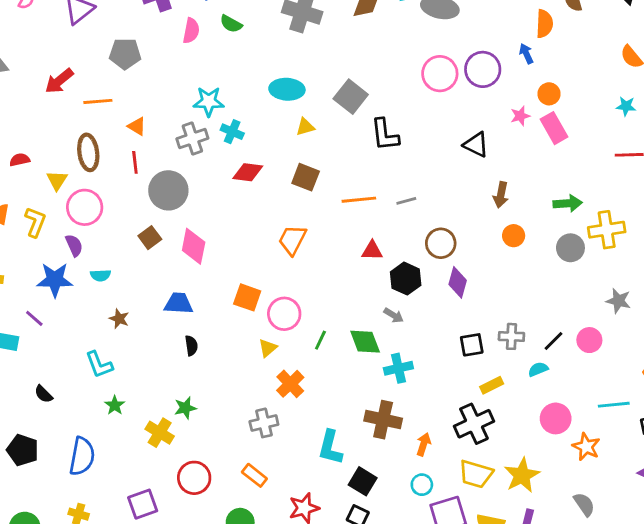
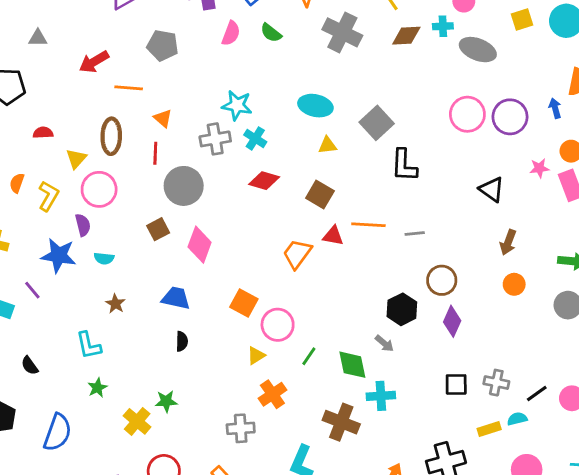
red triangle: (372, 251) -> (333, 236), moved
yellow rectangle: (492, 385) -> (489, 429), moved
brown cross: (383, 420) -> (341, 422), moved

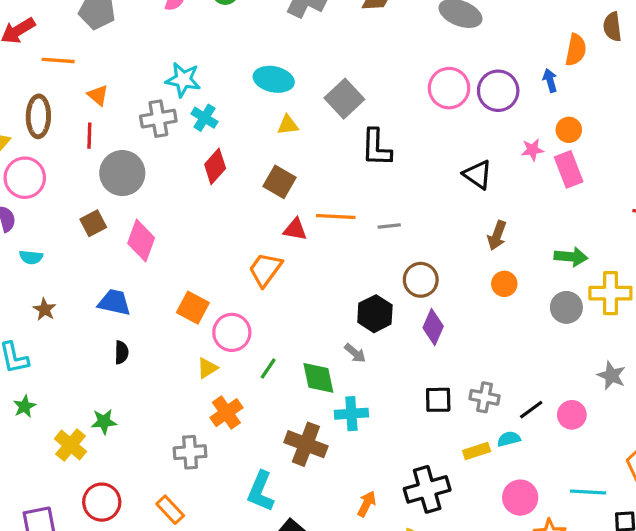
red diamond: (264, 181) -> (215, 166), turned -64
orange trapezoid: (297, 254) -> (265, 270), moved

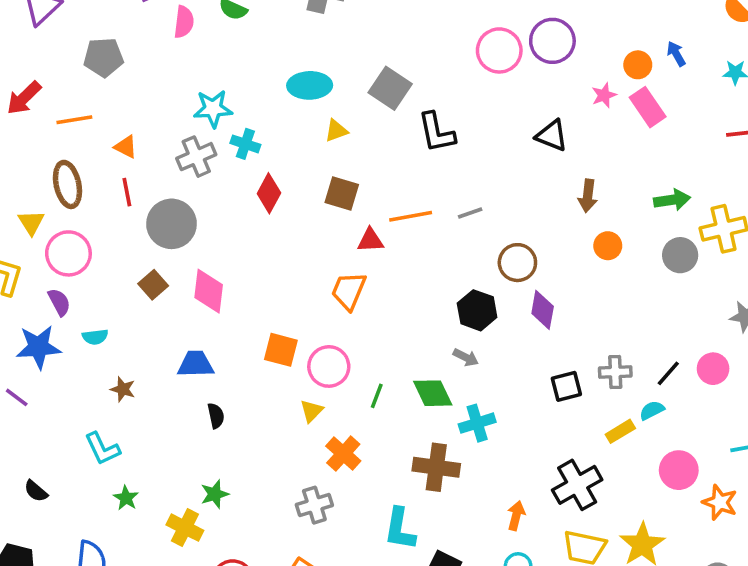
blue arrow: (550, 80) -> (676, 54), moved

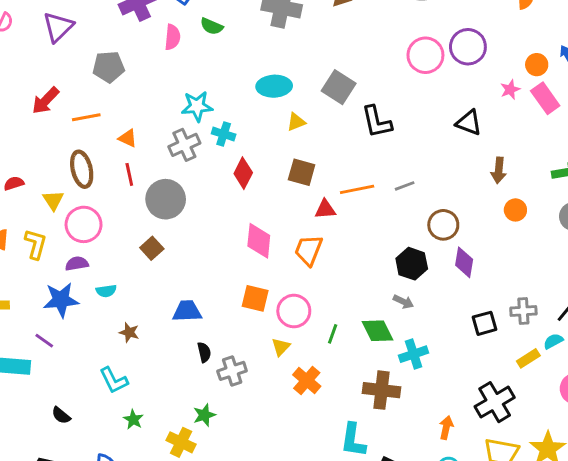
pink diamond: (209, 291) -> (259, 241), moved
purple semicircle: (59, 302) -> (77, 264), turned -70
gray cross: (314, 505) -> (232, 371), moved

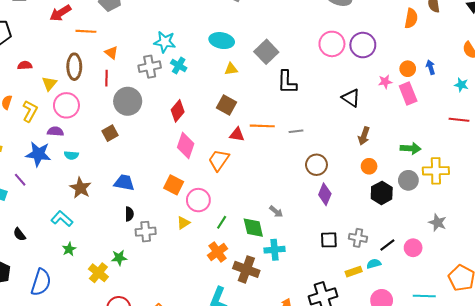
red diamond: (243, 173) -> (178, 111), moved
black hexagon: (412, 264) -> (382, 193), moved
brown star: (129, 332) -> (80, 188), size x1.5
cyan L-shape: (114, 380) -> (62, 219), turned 145
orange cross: (307, 381) -> (218, 252), moved

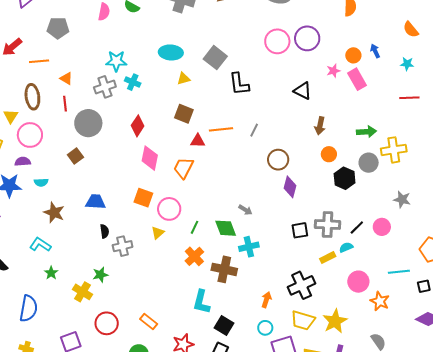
gray line: (296, 131) -> (254, 130), turned -48
gray cross: (358, 238) -> (328, 224), size x1.4

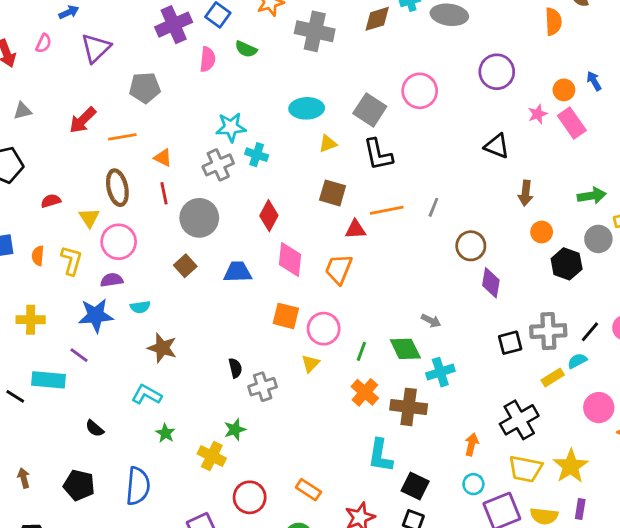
pink circle: (277, 41) -> (420, 91), moved
black L-shape: (239, 84) -> (378, 154), moved
blue trapezoid: (96, 202) -> (238, 272), moved

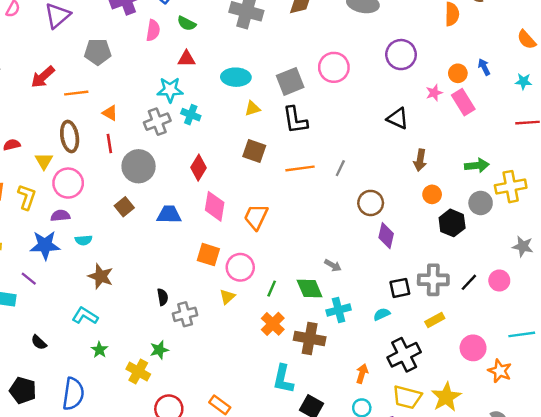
gray square: (370, 110) -> (290, 81), turned 32
red triangle: (355, 229) -> (186, 59), moved
cyan semicircle: (577, 361) -> (382, 314), moved

